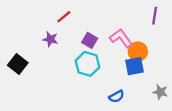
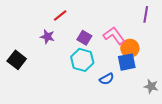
blue semicircle: (117, 96) -> (107, 79), moved

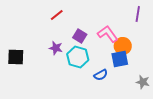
purple star: (47, 37) -> (56, 48), moved
black square: (17, 60) -> (16, 57), turned -36

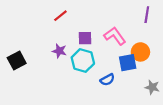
purple square: (80, 36) -> (85, 38), turned -32
orange circle: (123, 46) -> (140, 52), moved
black square: (16, 57) -> (17, 61), turned -30

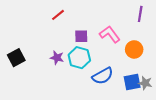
purple star: (59, 51) -> (57, 58), moved
blue square: (128, 63) -> (132, 82), moved
blue semicircle: (107, 80) -> (103, 76), size x1.5

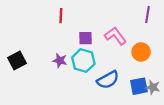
red line: (58, 15) -> (61, 16), turned -48

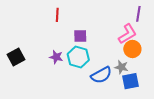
pink L-shape: (115, 36) -> (127, 34), moved, turned 95
gray star: (153, 87) -> (121, 67), moved

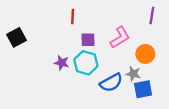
red line: (57, 15) -> (73, 17), moved
pink L-shape: (127, 34) -> (120, 37), moved
black square: (16, 57) -> (17, 37), moved

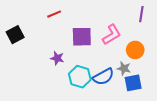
red line: (73, 17) -> (54, 14), moved, turned 64
purple square: (88, 40) -> (82, 37), size x1.5
cyan hexagon: (86, 63) -> (80, 77), moved

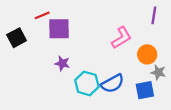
red line: (54, 14) -> (42, 15), moved
purple square: (82, 37) -> (59, 29), moved
gray star: (124, 68) -> (158, 72), moved

